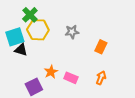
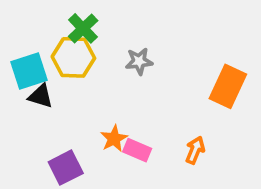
green cross: (30, 15) -> (83, 28), moved
orange rectangle: (101, 47) -> (228, 86), moved, size x1.5
orange star: (51, 72) -> (114, 139), moved

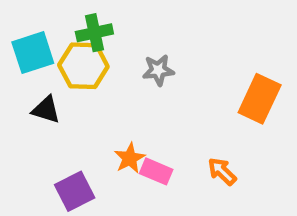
green cross: (83, 28) -> (94, 33), turned 32
cyan square: (29, 71) -> (33, 53), moved
orange arrow: (195, 150) -> (222, 171), turned -68

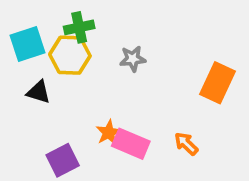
pink rectangle: (156, 171) -> (131, 144), size x1.4

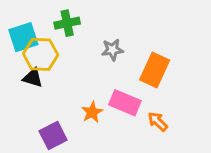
yellow hexagon: (70, 55) -> (41, 54), moved
orange rectangle: (218, 83) -> (155, 70), moved
pink rectangle: (131, 144) -> (125, 103), moved

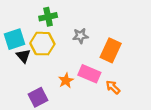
cyan square: (23, 37) -> (15, 39), moved
yellow hexagon: (41, 54) -> (42, 44), moved
black triangle: (33, 78) -> (23, 56), turned 32

